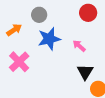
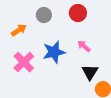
red circle: (88, 13) -> (78, 13), moved
blue star: (49, 39) -> (54, 52), moved

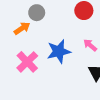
gray circle: (44, 15) -> (37, 13), moved

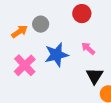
gray circle: (37, 13) -> (41, 24), moved

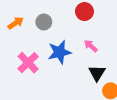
orange arrow: (19, 31) -> (16, 23), moved

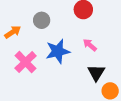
orange arrow: (16, 23) -> (13, 32), moved

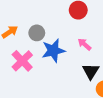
gray circle: (42, 20) -> (37, 33), moved

